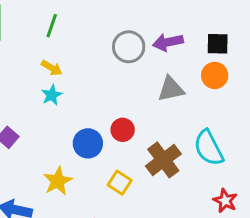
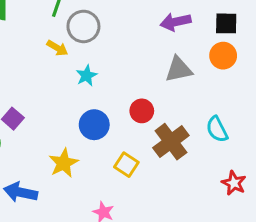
gray circle: (129, 47) -> (83, 26), moved
cyan star: (52, 95) -> (87, 76), moved
red circle: (123, 130) -> (142, 111), moved
cyan semicircle: (209, 148) -> (217, 129), size x0.7

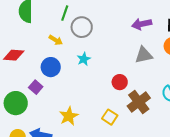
yellow arrow: (57, 48) -> (56, 40), moved
blue circle: (94, 125) -> (51, 67), moved

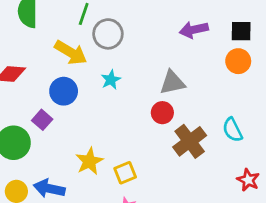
yellow arrow: (56, 40) -> (71, 53), size x1.6
gray triangle: (144, 55) -> (172, 83), moved
yellow square: (110, 117) -> (125, 173), moved, turned 35

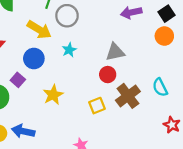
black square: (241, 31) -> (166, 14), turned -35
yellow star: (89, 161) -> (53, 95), moved
yellow square: (125, 173) -> (97, 106), moved

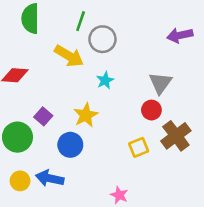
gray triangle: (115, 52) -> (160, 83), turned -42
blue circle: (34, 58) -> (70, 145), moved
yellow star: (53, 95) -> (86, 115), moved

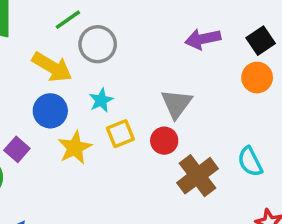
green line: (81, 21) -> (68, 20), turned 36
blue circle: (70, 145) -> (50, 111), moved
yellow square: (139, 147) -> (120, 134), moved

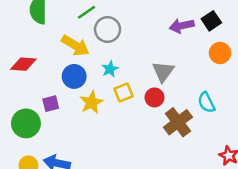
black square: (261, 41) -> (211, 21), moved
purple square: (17, 149) -> (51, 104), turned 35
cyan semicircle: (250, 162) -> (206, 102), moved

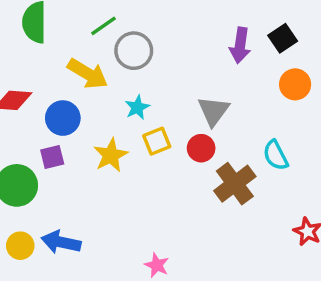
purple arrow: (182, 26) -> (240, 45), turned -70
blue circle: (74, 76) -> (63, 118), moved

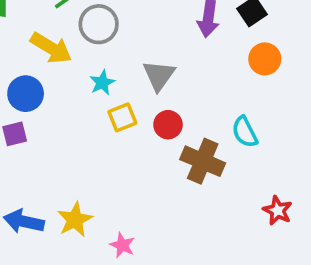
gray triangle: (214, 111) -> (159, 75), moved
yellow star: (111, 155) -> (75, 220), moved
brown cross: (235, 184) -> (203, 161), turned -30

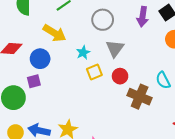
gray circle: (99, 24) -> (103, 20), moved

